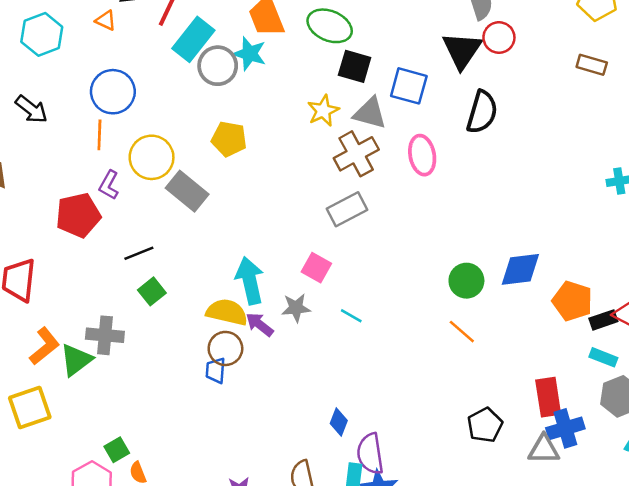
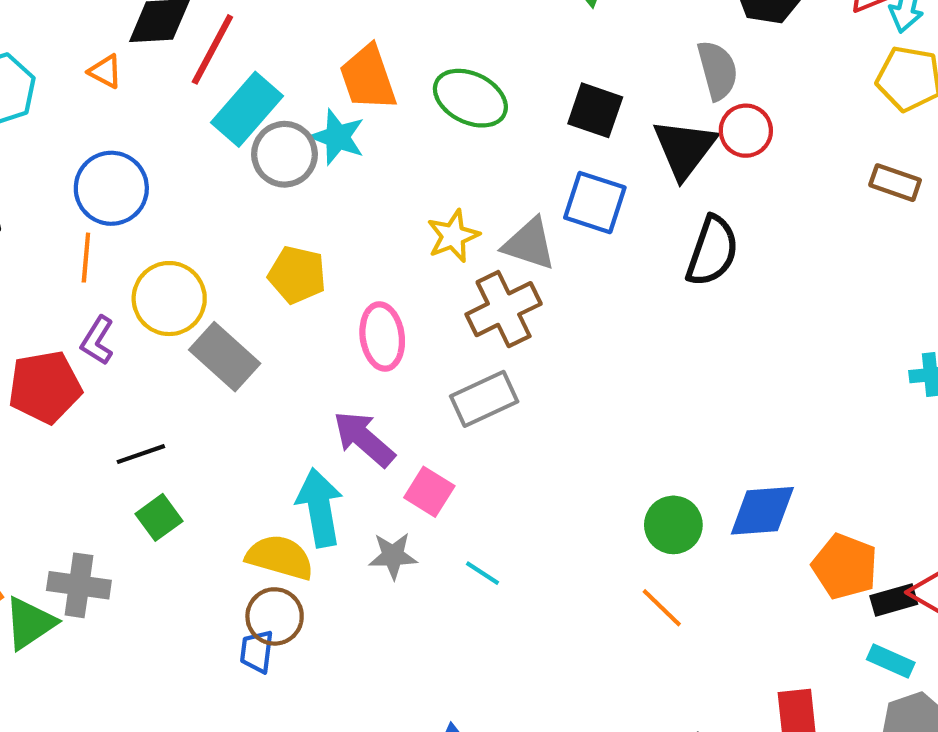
black square: (355, 66) -> (595, 110), moved
pink ellipse: (422, 155) -> (382, 336), moved
purple arrow: (260, 324) -> (364, 439), moved, size x1.4

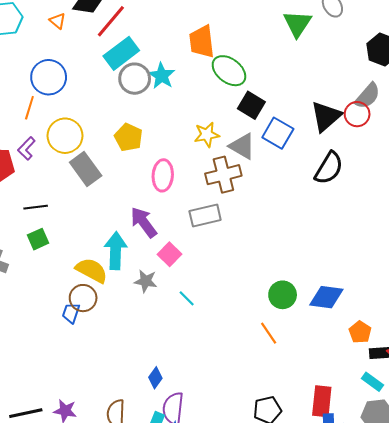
gray semicircle: (717, 70) -> (368, 96), moved, turned 44
orange trapezoid: (368, 78) -> (202, 42), moved
black square: (595, 110) -> (251, 105), moved
orange pentagon: (845, 567) -> (360, 332), size x0.7

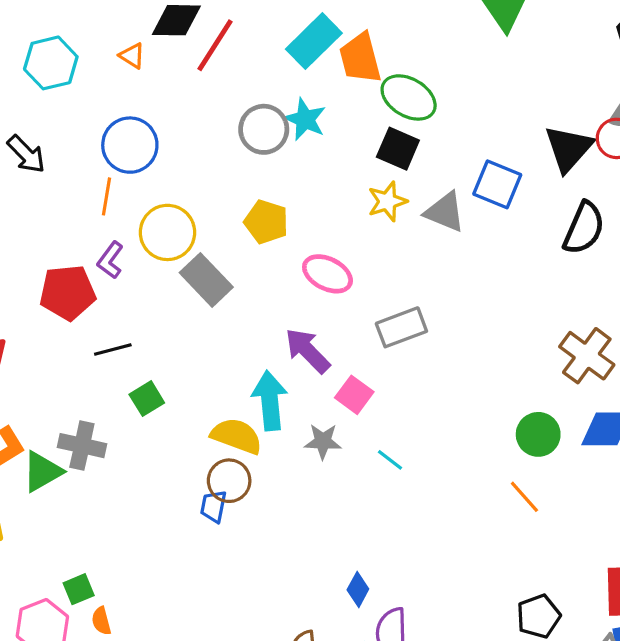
cyan rectangle: (121, 53) -> (314, 41), moved
black square: (251, 105) -> (398, 149), moved
pink ellipse: (163, 175) -> (327, 274), turned -60
brown cross: (223, 175) -> (587, 356), moved, turned -32
black line: (36, 207) -> (113, 349), moved

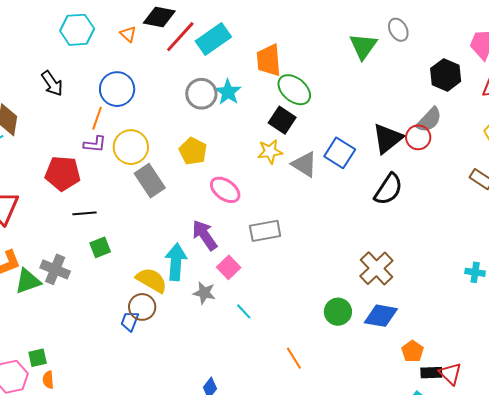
cyan rectangle: (314, 41) -> (213, 39), moved
purple L-shape: (110, 260) -> (95, 144), moved, turned -130
orange line: (524, 497) -> (294, 358), moved

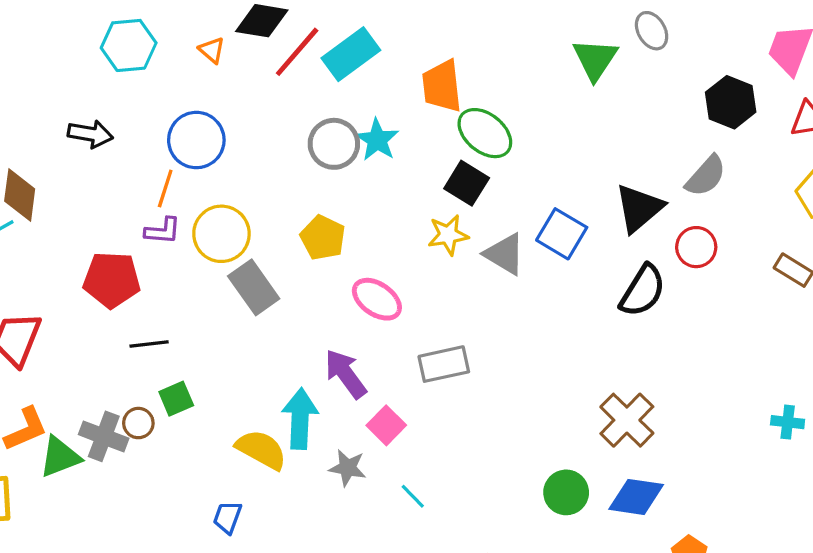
black arrow: (52, 83) -> (90, 134), turned -44
red circle: (418, 137) -> (696, 247), moved
brown circle: (142, 307) -> (138, 423), moved, size x0.7

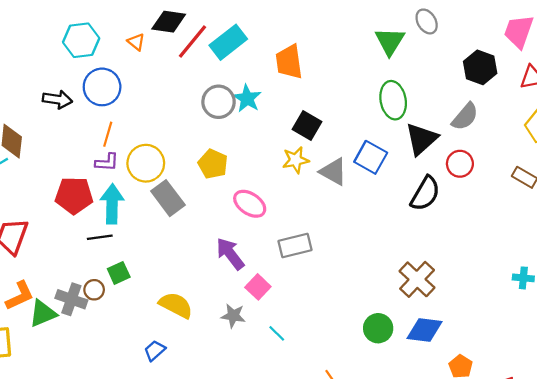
green ellipse: (485, 133) -> (393, 100), moved, turned 42
blue circle: (196, 140) -> (102, 87), moved
cyan arrow: (300, 419) -> (112, 204), moved
blue trapezoid: (228, 517) -> (155, 351), turned 30

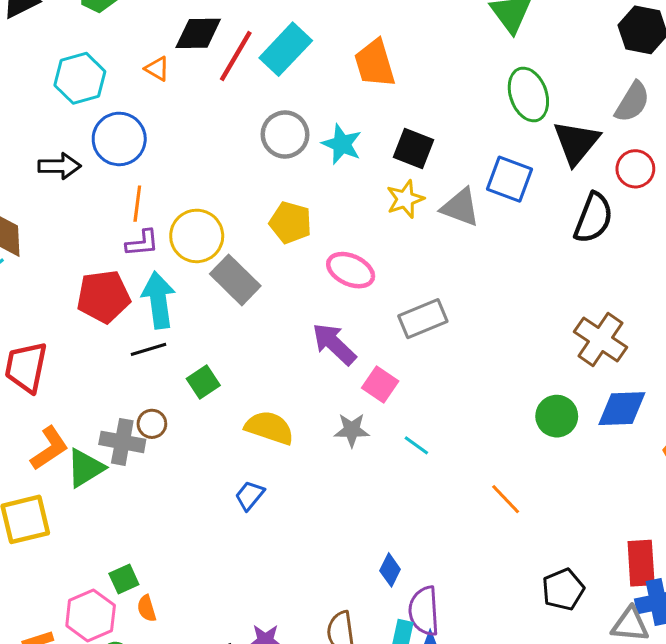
cyan star: (247, 98) -> (342, 144), moved
green square: (119, 273) -> (203, 382), moved

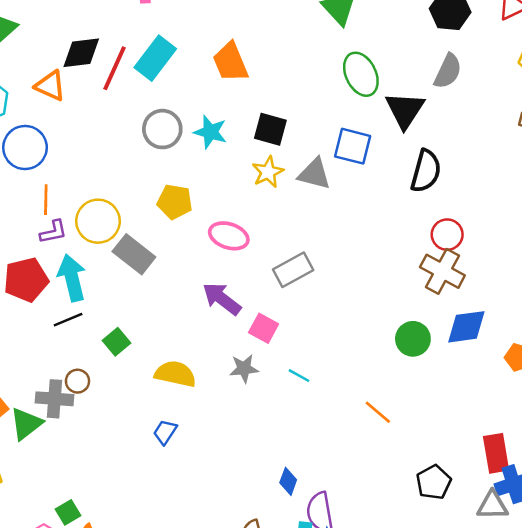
orange triangle: (157, 69) -> (50, 86), size x1.5
red circle: (635, 169) -> (447, 235), moved

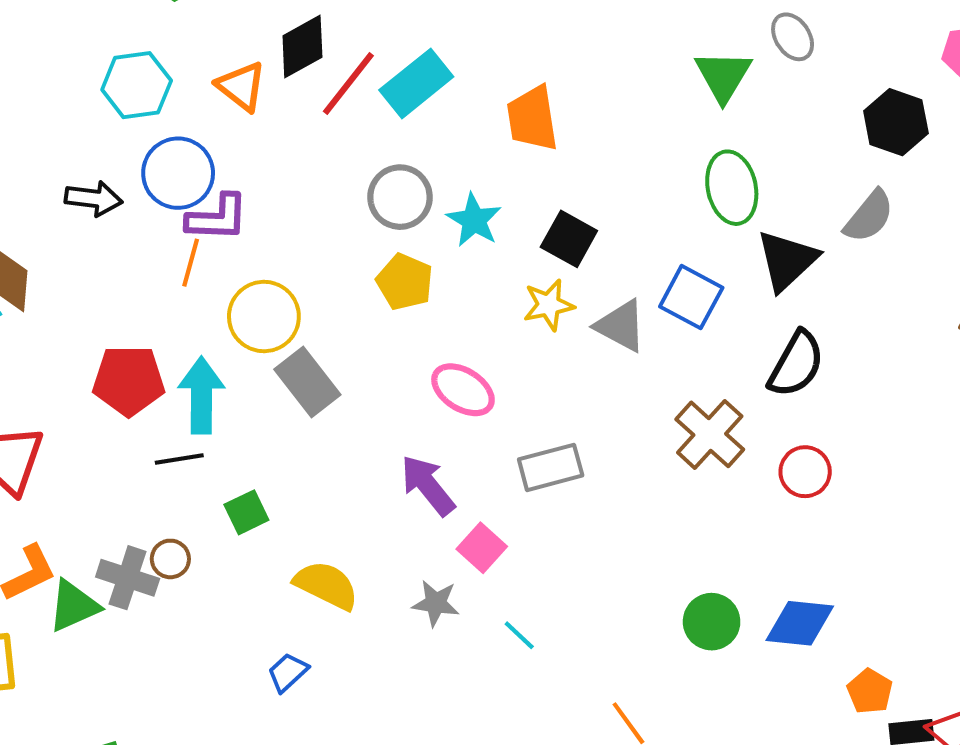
black diamond: (81, 53) -> (302, 47), turned -36
yellow pentagon: (175, 202) -> (405, 282), moved
purple L-shape: (53, 232) -> (217, 218), moved, size x1.4
brown cross: (442, 271) -> (710, 434), moved

